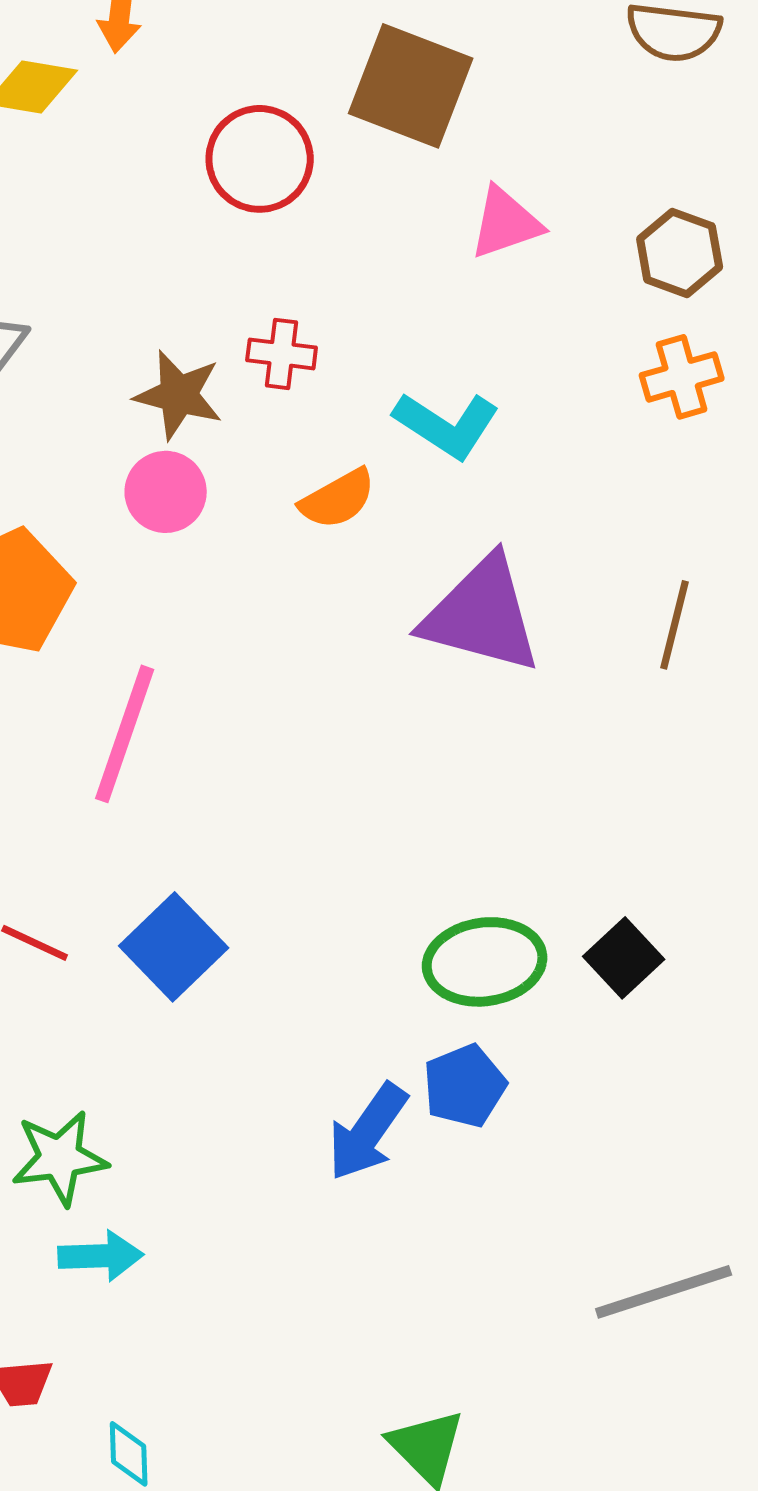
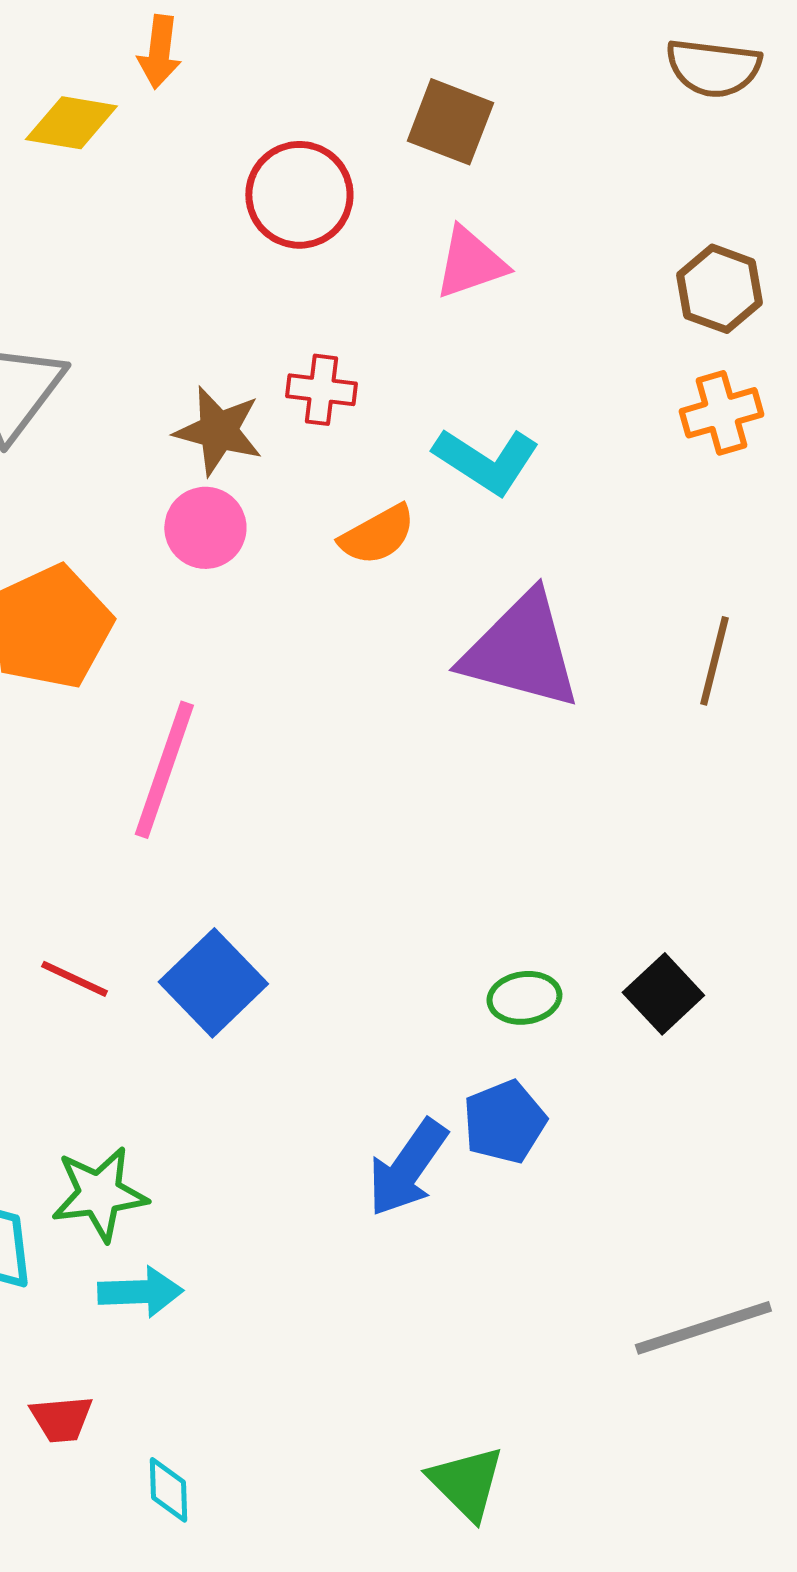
brown square: (411, 86) -> (450, 122), size x0.7
pink triangle: (506, 223) -> (470, 263), moved
green ellipse: (485, 962) -> (524, 998), size x0.6

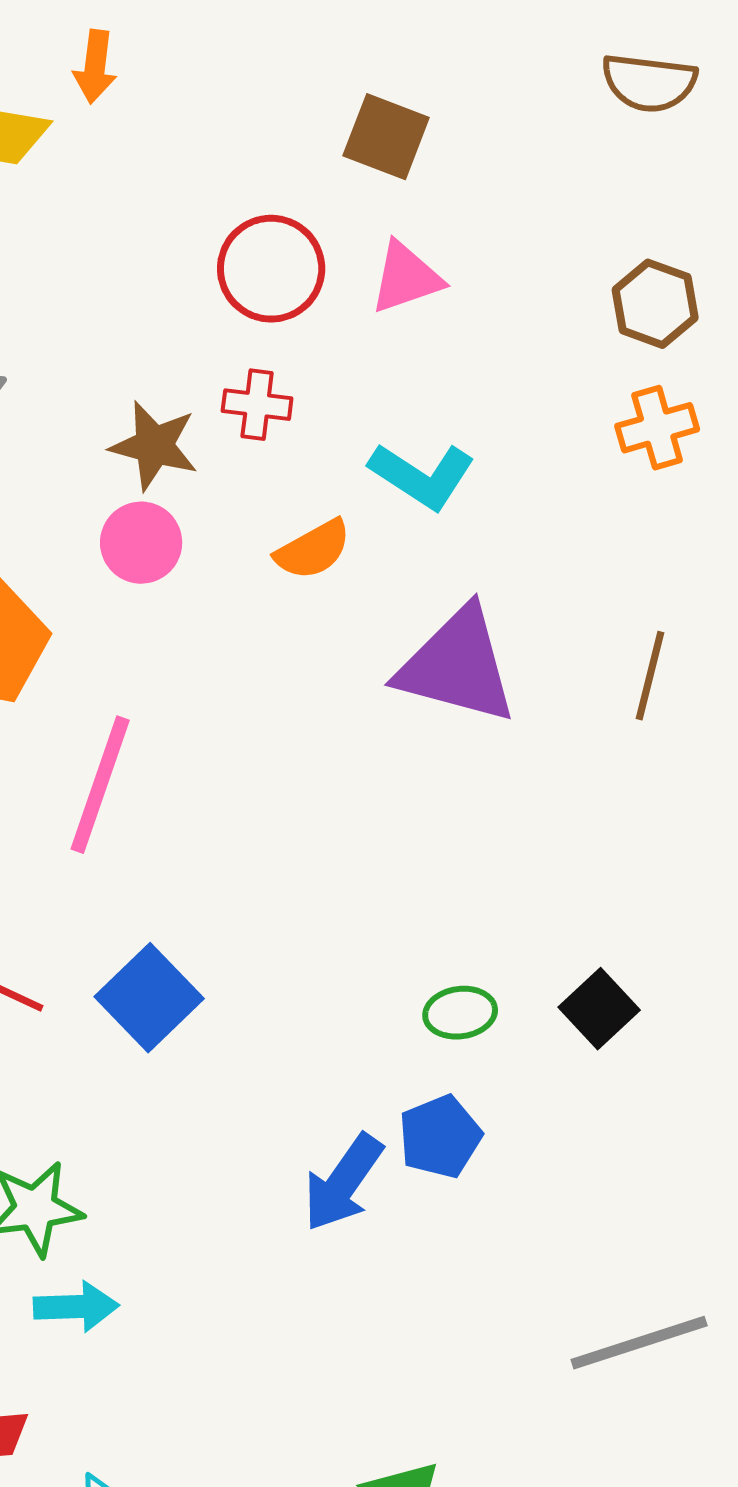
red circle: (299, 195) -> (271, 269), moved

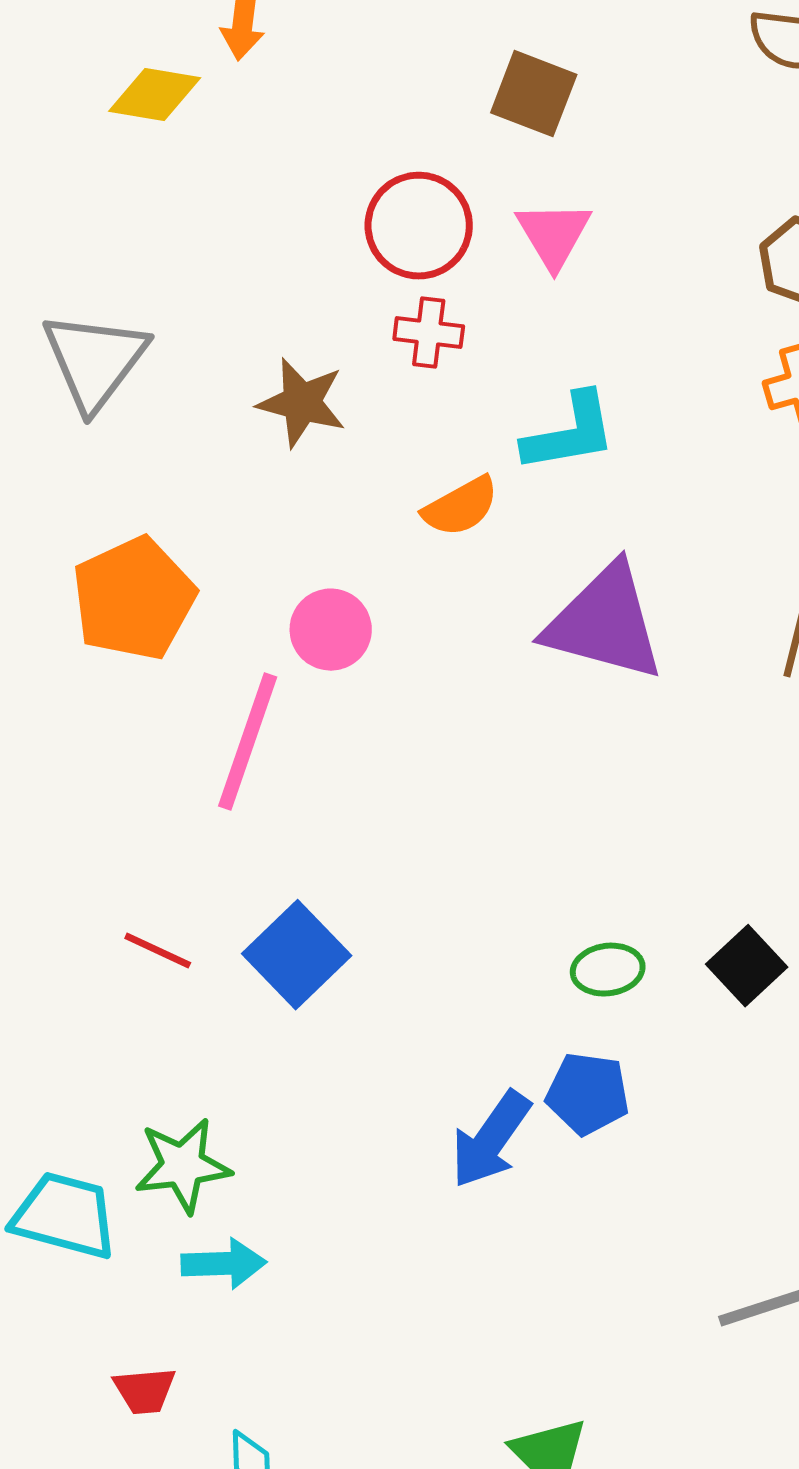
pink triangle: (406, 278) -> (554, 235), turned -42
red cross: (257, 405) -> (429, 333), moved
cyan L-shape: (422, 476) -> (570, 433), turned -43
pink circle: (141, 543) -> (331, 630), moved
blue pentagon: (440, 1137) -> (588, 1094), turned 30

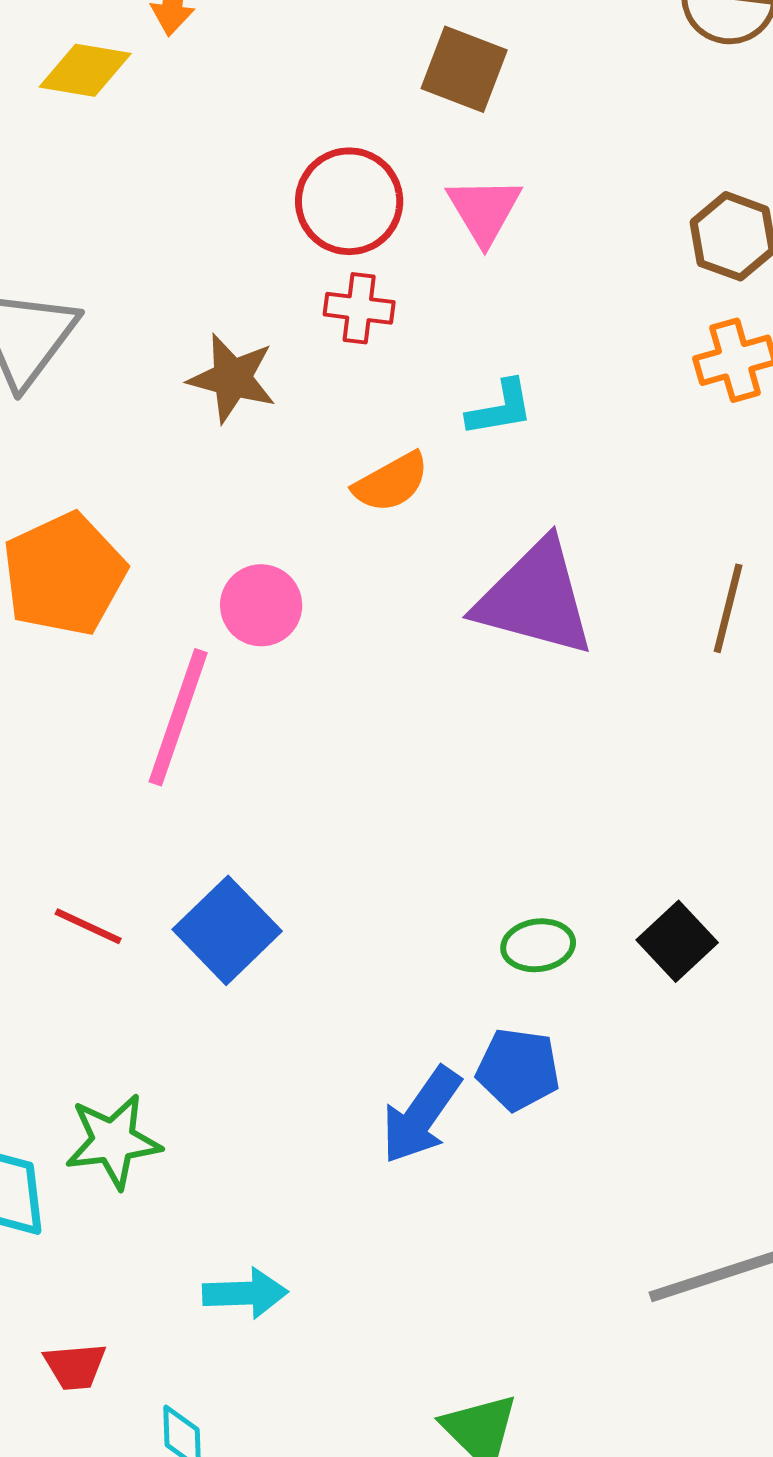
cyan L-shape: (570, 433) -> (500, 408), size x0.7
cyan arrow: (224, 1264) -> (245, 1293), moved

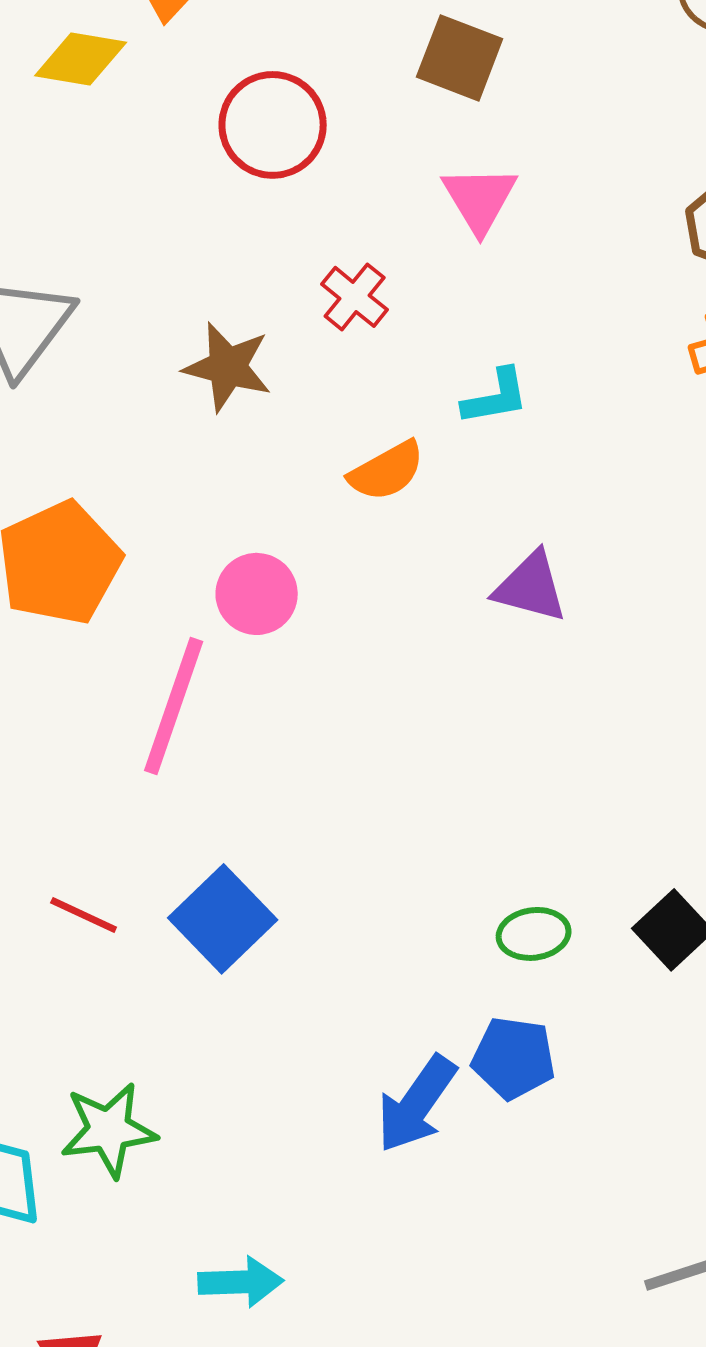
red circle: (349, 201) -> (273, 125), moved
red cross: (359, 308) -> (355, 297), turned 32
purple triangle: (535, 598) -> (531, 587), size x0.6

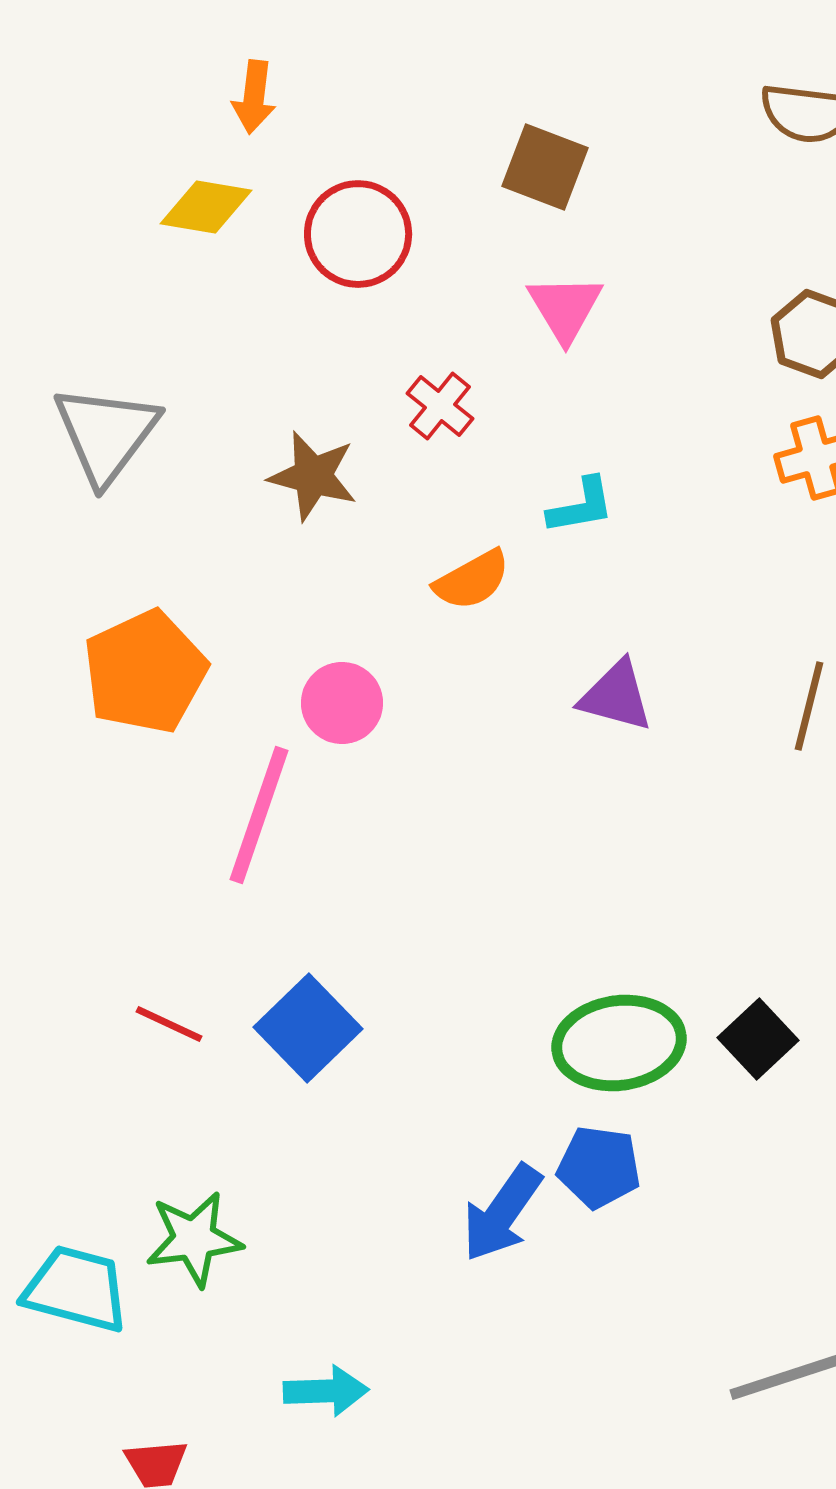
yellow diamond: (81, 59) -> (206, 207), moved
green ellipse: (534, 934) -> (619, 1043), size x1.8

